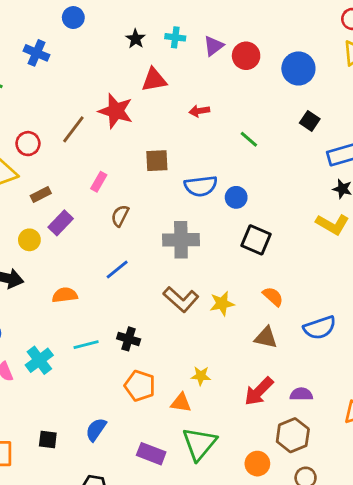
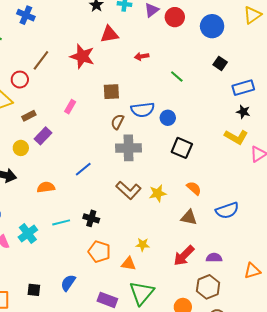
brown line: (73, 129) -> (41, 60), moved
brown semicircle: (120, 216) -> (117, 122), moved

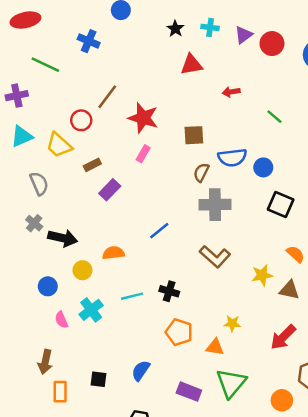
red star: (82, 56) -> (143, 118), moved
yellow circle: (21, 148) -> (82, 270), moved
yellow star: (158, 193) -> (262, 275), moved

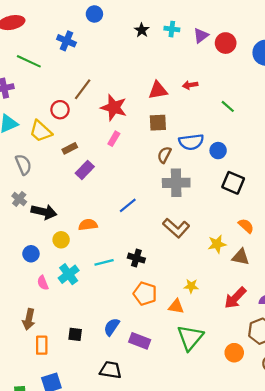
red triangle: (191, 65) -> (158, 90), moved
purple rectangle: (189, 392) -> (140, 341), moved

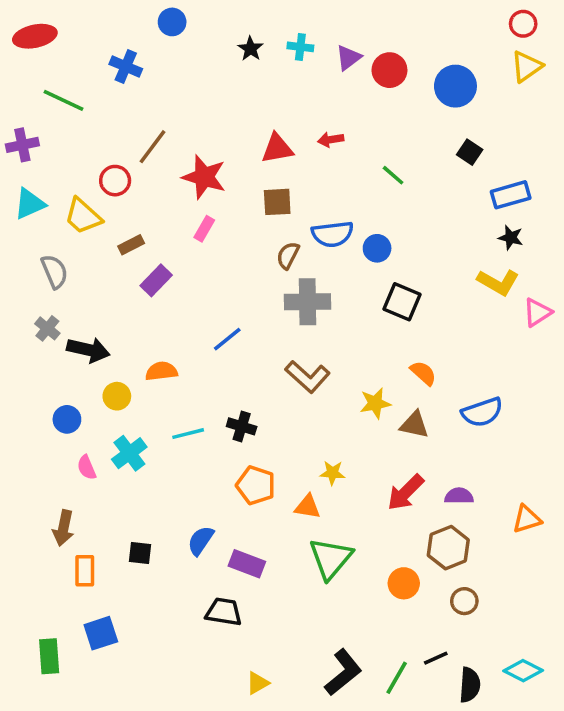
black trapezoid: (111, 370) -> (224, 612), moved

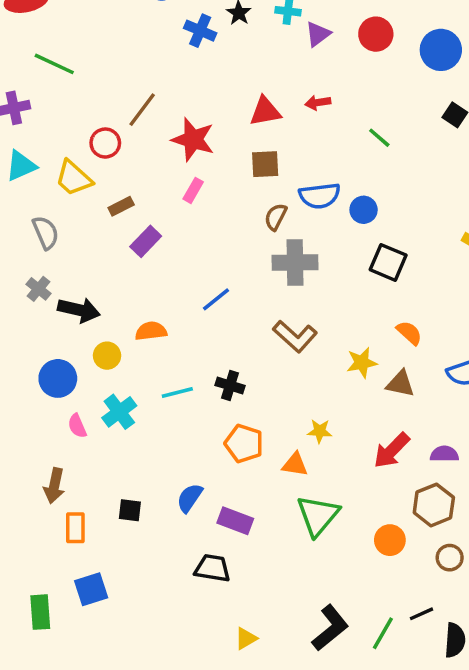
purple triangle: (349, 58) -> (318, 34), moved
blue cross: (126, 67) -> (200, 31), moved
blue circle: (67, 419) -> (58, 378), size x1.4

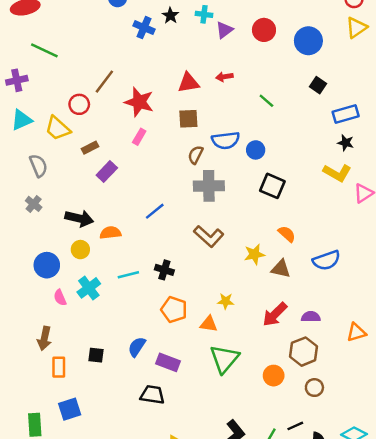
black arrow: (79, 310) -> (79, 218), moved

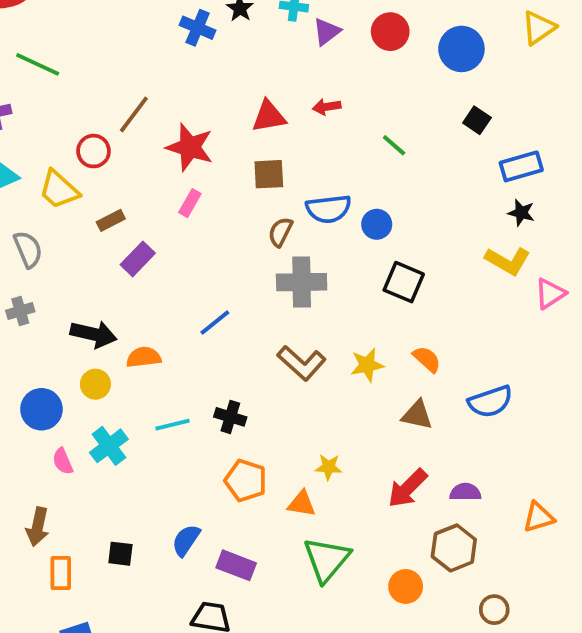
gray cross: (34, 204) -> (20, 311), turned 35
yellow star: (254, 254) -> (367, 365), moved
brown circle: (314, 388) -> (494, 610), moved

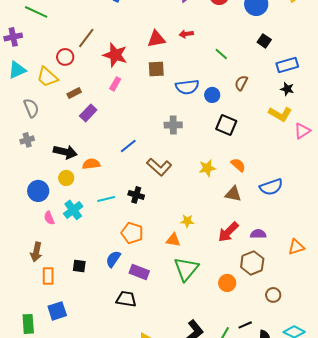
brown semicircle: (280, 232) -> (241, 83), moved
gray cross: (302, 282) -> (173, 125), size x0.7
brown L-shape: (302, 363) -> (159, 167), moved
orange pentagon: (246, 481) -> (132, 233), moved

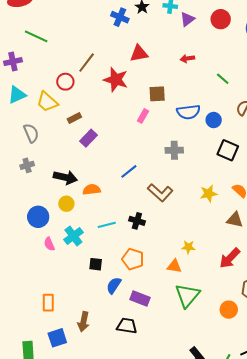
red triangle: (156, 39) -> (139, 53), moved
pink rectangle: (115, 84) -> (143, 116), moved
brown arrow: (36, 252) -> (84, 322), moved
black square: (79, 266) -> (96, 264), moved

